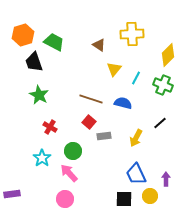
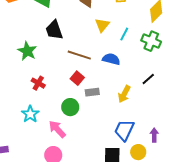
black trapezoid: (34, 62) -> (54, 30), moved
green circle: (73, 151) -> (70, 107), moved
blue trapezoid: (136, 174) -> (124, 130), turned 50

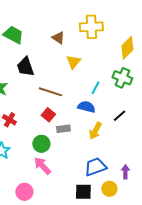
cyan line: (124, 34) -> (95, 88), moved
blue semicircle: (111, 59) -> (86, 107), moved
pink arrow: (57, 129) -> (42, 166), moved
blue trapezoid: (124, 130) -> (95, 167), turned 45

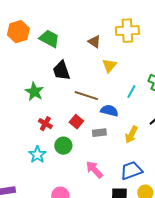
blue semicircle: (86, 107) -> (109, 111), moved
red square: (48, 115) -> (76, 122), moved
green circle: (41, 144) -> (63, 146), moved
pink arrow: (42, 166) -> (94, 170), moved

